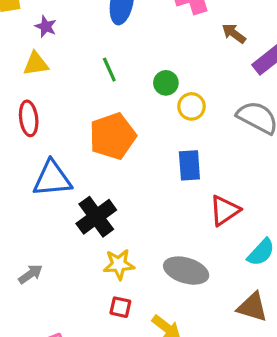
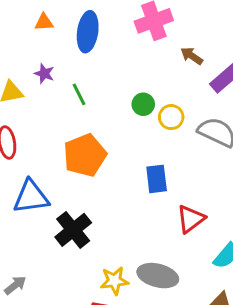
purple star: (46, 27) -> (44, 74), moved
green circle: (166, 83) -> (143, 104), moved
yellow circle: (191, 106) -> (171, 117), moved
yellow star: (119, 264) -> (114, 281), moved

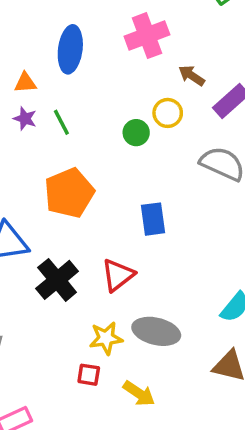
orange triangle: (44, 22) -> (25, 83), moved
purple star: (44, 74) -> (25, 119), moved
yellow circle: (171, 117) -> (168, 113), moved
red triangle: (191, 219) -> (118, 275), moved

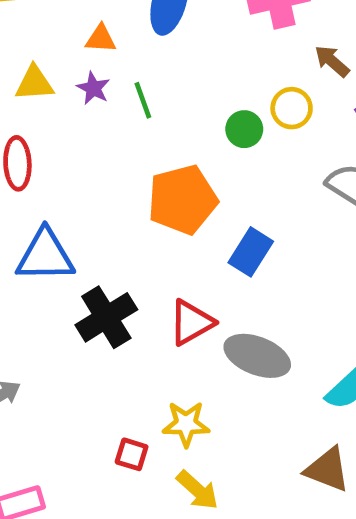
orange pentagon: (69, 193) -> (182, 200), moved
blue rectangle: (153, 219) -> (251, 252), turned 32
gray ellipse: (156, 331) -> (257, 356), moved
yellow star: (106, 338) -> (186, 424), moved

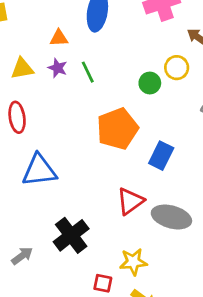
black cross: (106, 317) -> (71, 235), moved

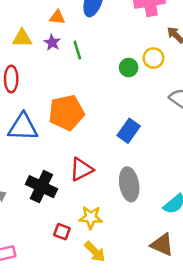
orange pentagon: (117, 129) -> (66, 113), moved
red triangle: (130, 201) -> (81, 169), moved
gray ellipse: (171, 217) -> (129, 184), turned 56
black cross: (71, 235) -> (41, 187), turned -36

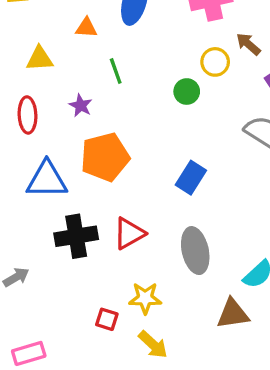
purple star: (52, 42) -> (81, 105), moved
yellow circle: (153, 58) -> (215, 62), moved
black cross: (41, 187) -> (76, 236), moved, turned -32
brown triangle: (162, 245) -> (233, 314), moved, turned -30

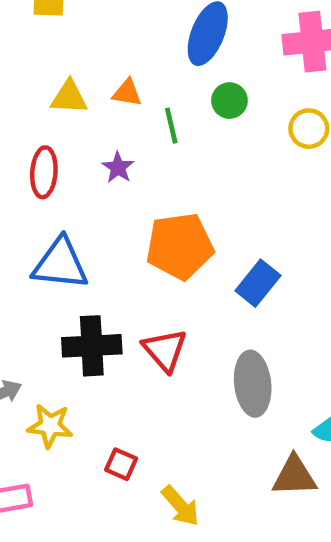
orange triangle: (86, 28) -> (127, 93), moved
green circle: (187, 92) -> (229, 101), moved
orange pentagon: (105, 157) -> (180, 246), moved
red triangle: (129, 233) -> (165, 350), turned -48
yellow star: (145, 298) -> (50, 426), moved

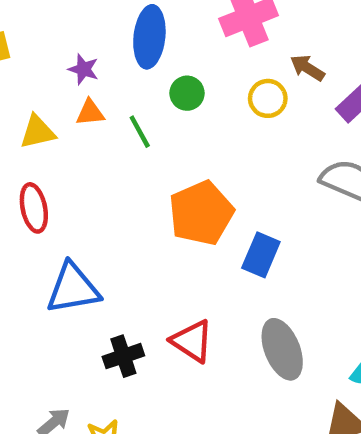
purple star: (118, 167) -> (83, 69), moved
orange pentagon: (180, 246) -> (201, 213), moved
black cross: (92, 346) -> (123, 356), size x0.7

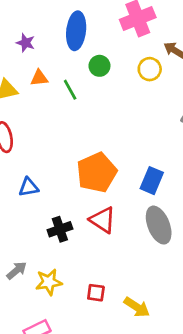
purple star: (83, 69) -> (26, 43), moved
orange pentagon: (201, 213) -> (97, 173), moved
blue rectangle: (261, 255) -> (152, 181), moved
blue triangle: (73, 288) -> (29, 187), size x0.6

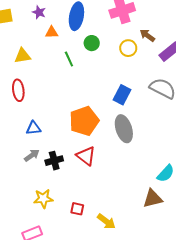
purple star: (26, 43) -> (39, 12), moved
orange triangle: (39, 78) -> (52, 32), moved
blue rectangle: (152, 181) -> (122, 95), moved
gray ellipse: (159, 225) -> (124, 129), moved
gray arrow: (17, 270) -> (32, 155), moved

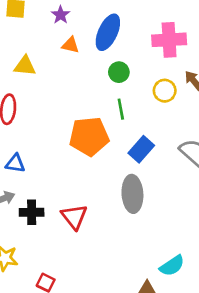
green line: (69, 59) -> (121, 109), moved
orange pentagon: (84, 121) -> (89, 136), moved

